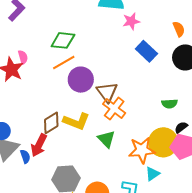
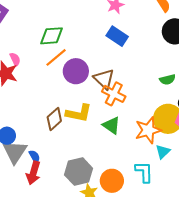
blue rectangle: (146, 51) -> (117, 36), moved
red arrow: (39, 145) -> (33, 173), moved

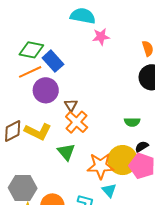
blue rectangle: (117, 36) -> (53, 61), moved
brown triangle: (104, 79) -> (71, 105), size x0.6
cyan triangle: (163, 152) -> (109, 190), turned -42

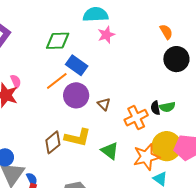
pink star: (101, 37) -> (106, 35), moved
green diamond: (31, 50) -> (58, 41), moved
orange cross: (77, 122) -> (136, 118), moved, turned 35
black semicircle: (142, 147) -> (155, 108), moved, turned -56

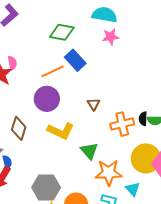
purple circle: (76, 95) -> (47, 99), moved
brown diamond: (53, 142) -> (19, 128), moved, turned -45
orange star: (146, 157) -> (109, 173), moved

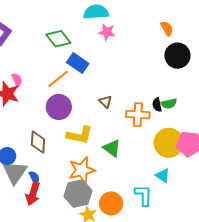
green diamond: (62, 32) -> (58, 39), turned 55
pink star: (111, 37) -> (107, 32), turned 30
orange cross: (122, 124) -> (138, 115), turned 30
orange star: (109, 173) -> (82, 170), moved

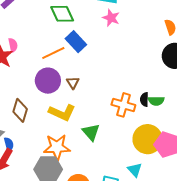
brown triangle: (105, 102) -> (73, 83), moved

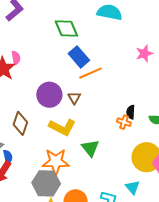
pink star: (111, 18) -> (144, 54), moved, turned 30
orange line: (53, 53) -> (90, 73), moved
black semicircle: (144, 99) -> (131, 112), moved
orange cross: (123, 105) -> (124, 122), size x0.6

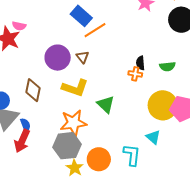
pink semicircle: (16, 58) -> (19, 26), turned 120

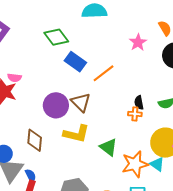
orange line: (95, 30) -> (103, 73), moved
brown triangle: (83, 57) -> (81, 102), size x1.5
orange star: (73, 123) -> (135, 164), moved
cyan triangle: (153, 137) -> (157, 164), moved

